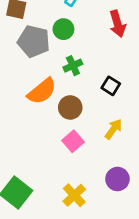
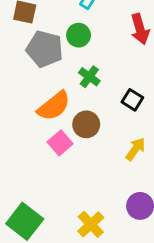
green cross: (73, 66) -> (89, 77), turned -30
pink square: (73, 141) -> (60, 143), moved

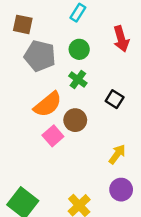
green circle: (79, 35) -> (79, 49), moved
yellow arrow: (135, 149) -> (117, 154), moved

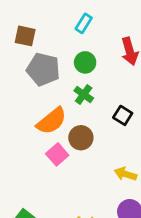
yellow arrow: (117, 154) -> (126, 174), turned -108

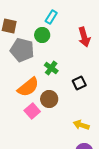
green circle: (85, 62) -> (42, 35), moved
black square: (123, 115) -> (79, 83), turned 32

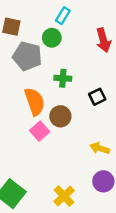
green cross: (51, 68) -> (63, 78), turned -32
orange semicircle: (28, 87) -> (35, 102), turned -70

